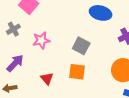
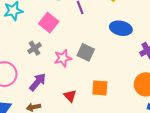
gray square: (81, 46) -> (86, 52), moved

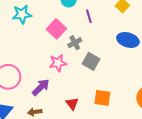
gray cross: (34, 48) -> (75, 43), moved
pink star: (63, 58) -> (58, 63), moved

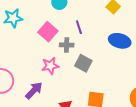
purple line: (89, 16) -> (79, 27), moved
gray cross: (75, 43) -> (67, 45), turned 32

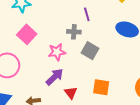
pink square: (48, 32) -> (27, 34), moved
purple arrow: (34, 90) -> (55, 77), moved

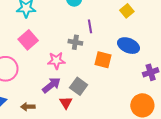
gray square: (90, 51) -> (79, 86), moved
orange square: (101, 87) -> (103, 60), moved

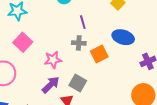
gray cross: (75, 42) -> (79, 43), moved
orange square: (103, 60) -> (99, 54), turned -36

